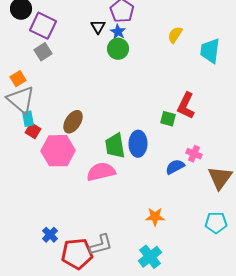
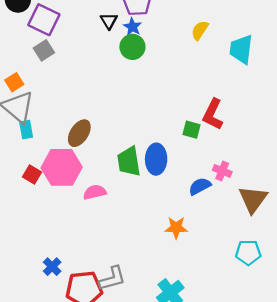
red square: (33, 131) -> (32, 174), moved
pink semicircle: (101, 172) -> (95, 192), moved, size x0.7
orange star: (155, 217) -> (176, 228), moved

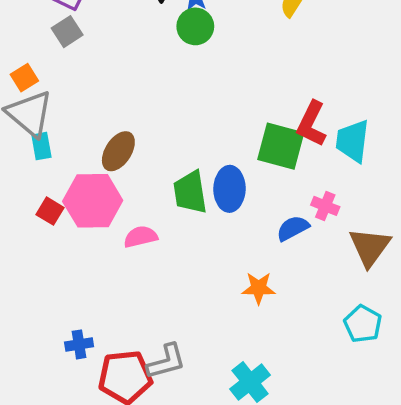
cyan trapezoid: (241, 49) -> (353, 141), moved
green square: (192, 130) -> (281, 146), size x1.8
cyan pentagon: (248, 252) -> (363, 324), turned 30
blue cross: (52, 267) -> (79, 344), turned 36

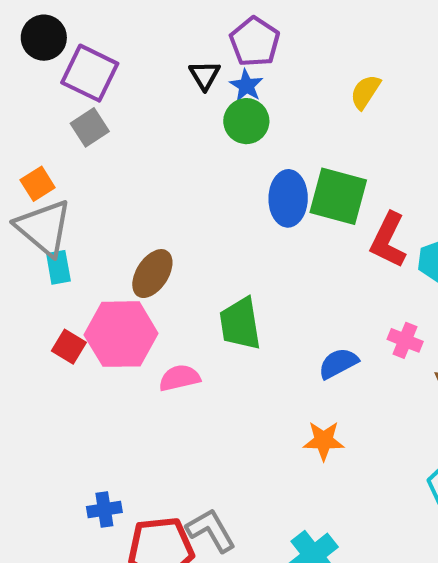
green square: (281, 146) -> (338, 196), moved
blue ellipse: (229, 189) -> (288, 198), moved
blue semicircle: (293, 228) -> (338, 363), moved
gray L-shape: (166, 362) -> (211, 530), turned -105

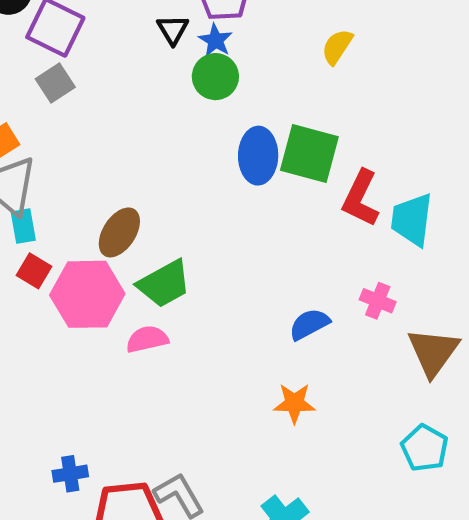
green trapezoid: (240, 324) -> (164, 284), moved, turned -110
red square: (69, 347) -> (34, 271), moved

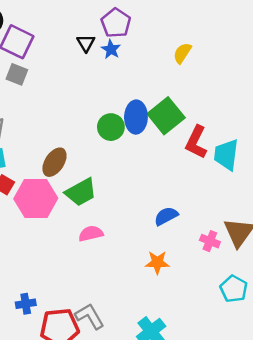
green circle: (215, 77) -> (111, 127), moved
gray square: (55, 83) -> (17, 74), turned -35
green square: (309, 153) -> (166, 116), turned 36
pink cross: (378, 301) -> (210, 241), moved
pink semicircle: (147, 339) -> (91, 234), moved

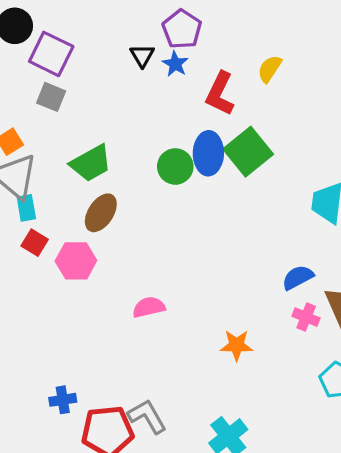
red L-shape: (196, 142) -> (220, 94), moved
green trapezoid: (81, 192) -> (91, 163), moved
pink hexagon: (36, 198) -> (76, 261), size x0.7
blue semicircle: (166, 216) -> (298, 277), moved

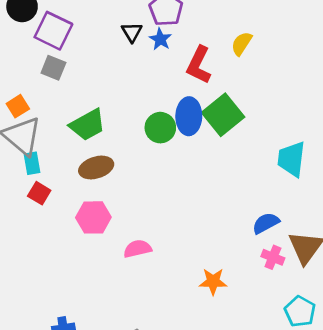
brown ellipse: (101, 213) -> (96, 168), turned 40
pink hexagon: (76, 261) -> (93, 217), moved

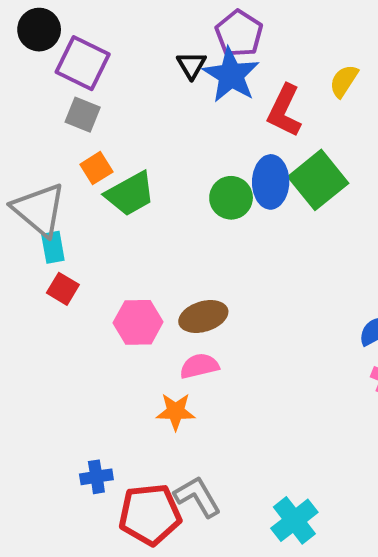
blue star: (160, 39) -> (231, 75), size x1.8
orange square: (18, 106) -> (96, 168), moved
brown ellipse: (96, 168) -> (203, 316), moved
orange star: (213, 282) -> (176, 411), moved

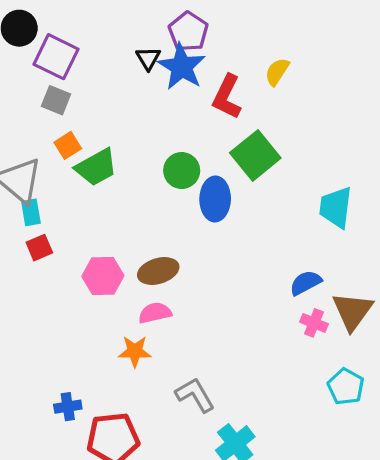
blue ellipse: (271, 182) -> (215, 199), moved
red square: (63, 289) -> (39, 248), turned 36
gray L-shape: (197, 497) -> (195, 395), moved

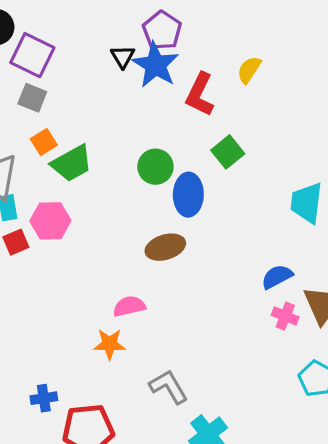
green square: (255, 155) -> (228, 152), size x0.7
brown ellipse: (158, 271) -> (165, 247), moved
pink hexagon: (103, 276) -> (50, 221), moved

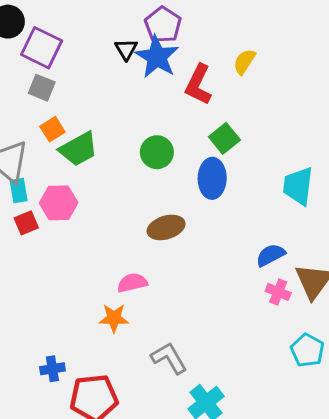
blue ellipse: (188, 195) -> (212, 178), moved

